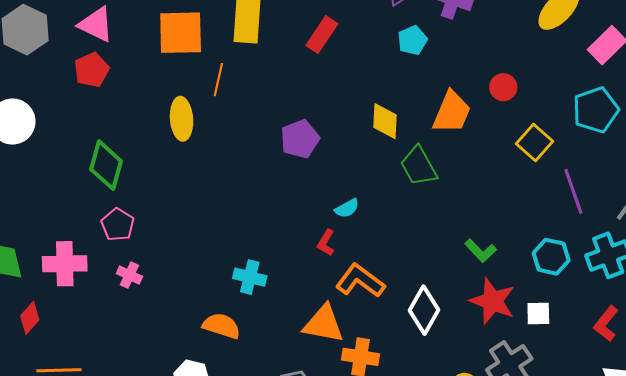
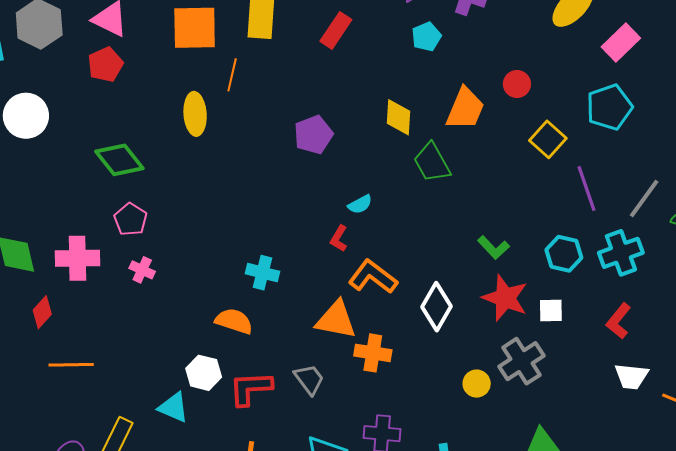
green diamond: (106, 165) -> (119, 160), turned -54

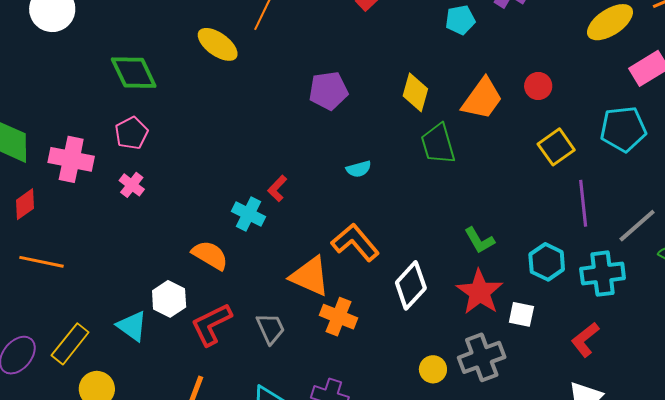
yellow ellipse: (195, 114) -> (218, 44), turned -63
red L-shape: (339, 239) -> (277, 188), moved
red L-shape: (251, 388) -> (211, 324), turned -36

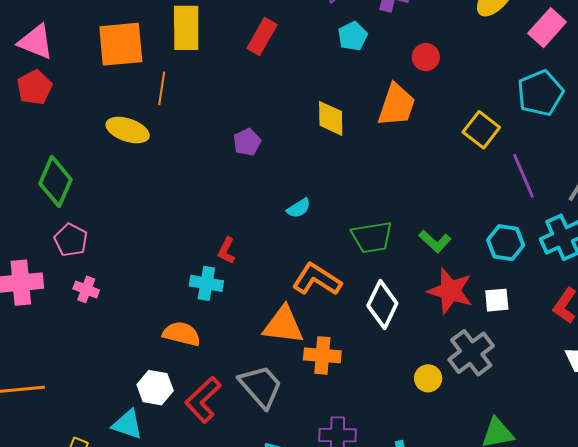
green diamond: (134, 73) -> (55, 181), turned 66
red circle: (538, 86) -> (426, 57), moved
purple pentagon: (328, 91) -> (247, 142), size x0.7
green trapezoid: (438, 144) -> (372, 237), moved, turned -66
gray trapezoid: (271, 328) -> (261, 386), size x1.4

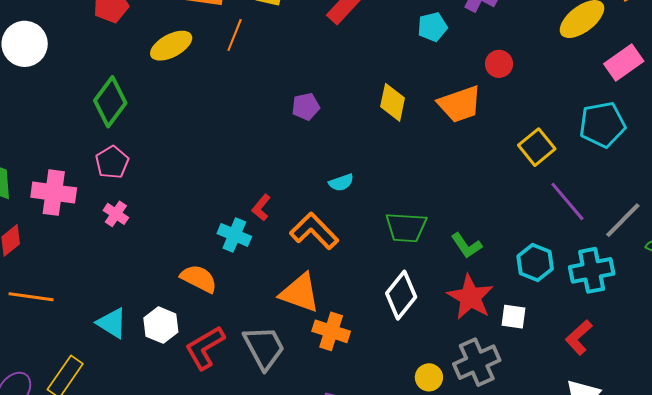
orange trapezoid: (397, 105) -> (460, 104), turned 39
yellow ellipse: (128, 130) -> (171, 46), moved, turned -60
purple line: (523, 176) -> (567, 201), turned -30
orange L-shape: (317, 279) -> (314, 231), moved
cyan triangle: (127, 424) -> (112, 323), moved

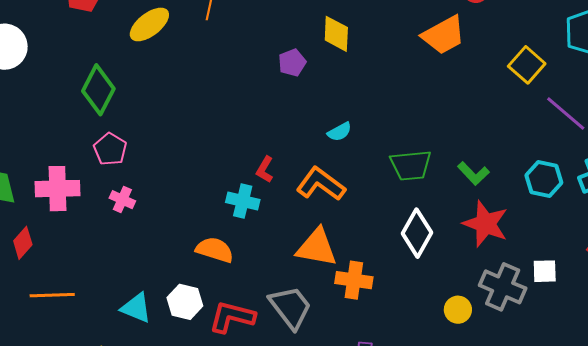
yellow diamond: (393, 102) -> (336, 34), moved
white square: (514, 317) -> (545, 271), moved
red L-shape: (205, 348) -> (232, 317), turned 54
gray cross: (477, 362) -> (503, 287), turned -33

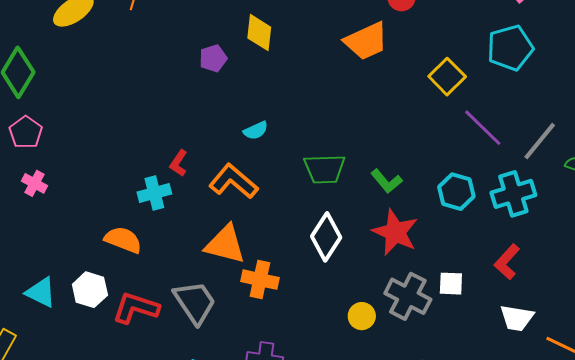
cyan cross: (243, 201) -> (154, 193), turned -32

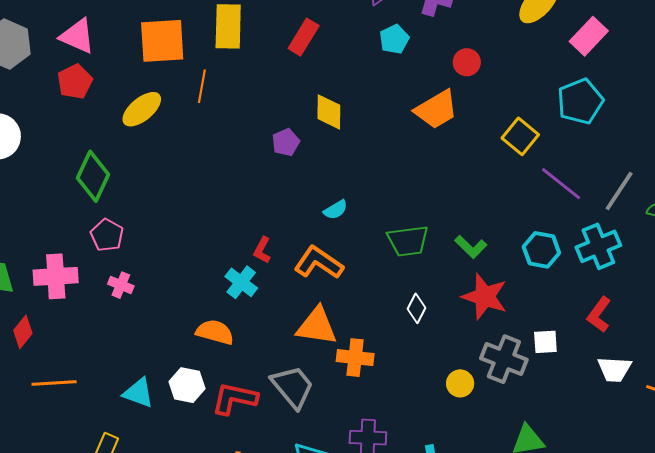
cyan cross: (154, 193) -> (241, 282), turned -32
white diamond: (326, 237) -> (417, 308), size x0.6

